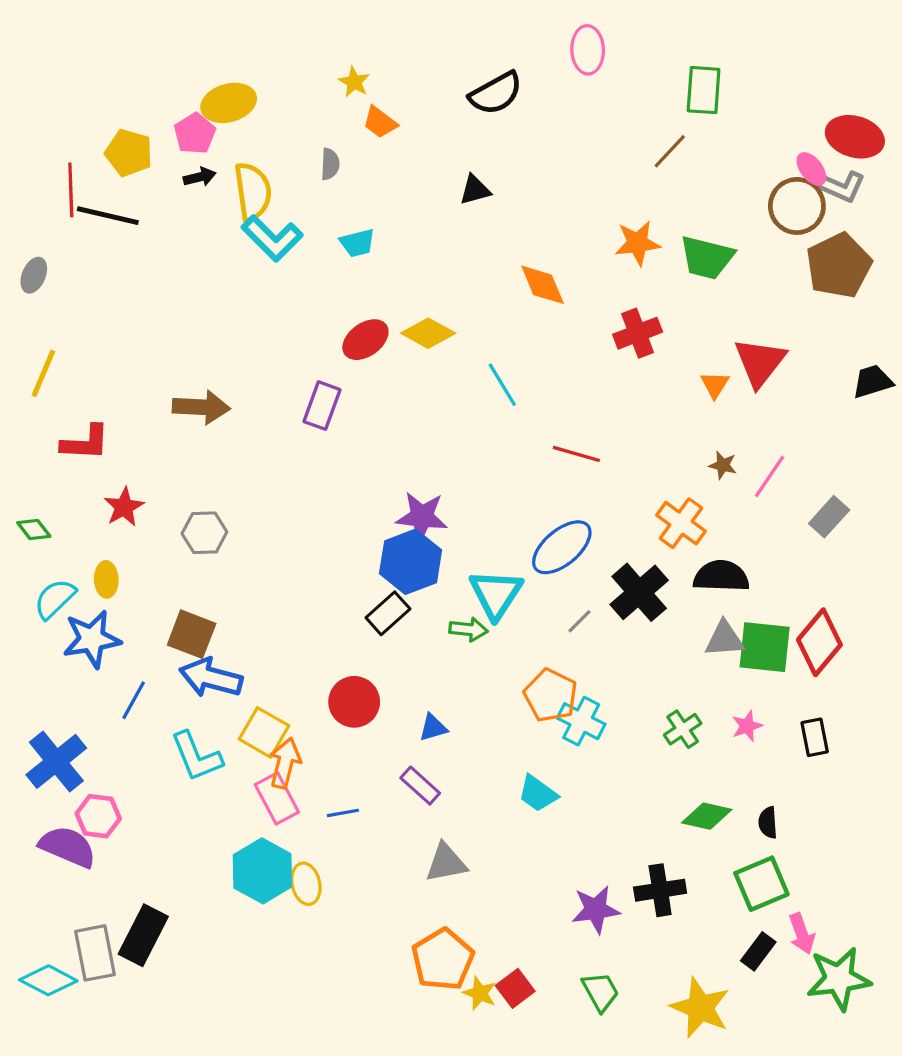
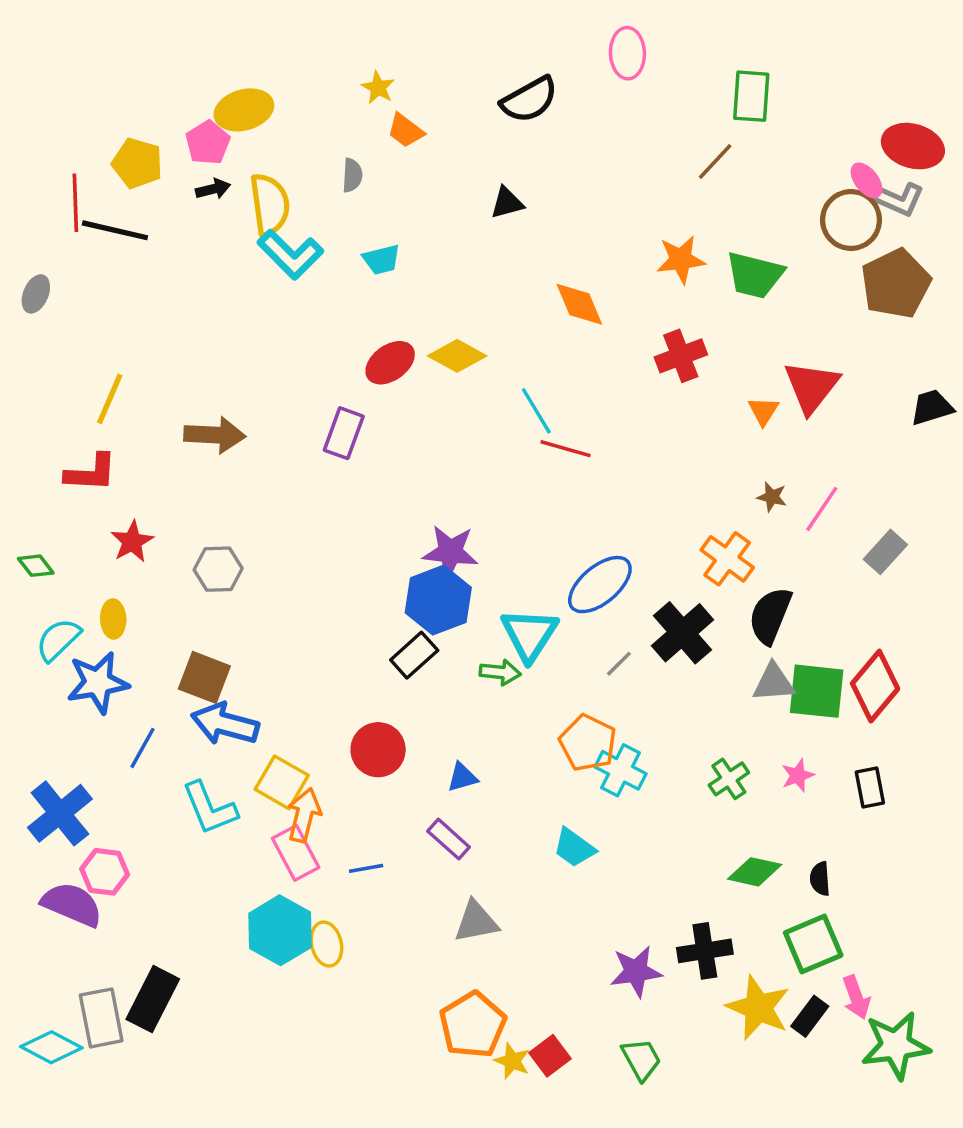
yellow line: (43, 373) -> (110, 399), moved
red line: (576, 454) -> (566, 449), moved
black semicircle: (721, 576) -> (770, 616), turned -70
yellow star: (700, 1008) -> (758, 1008), moved

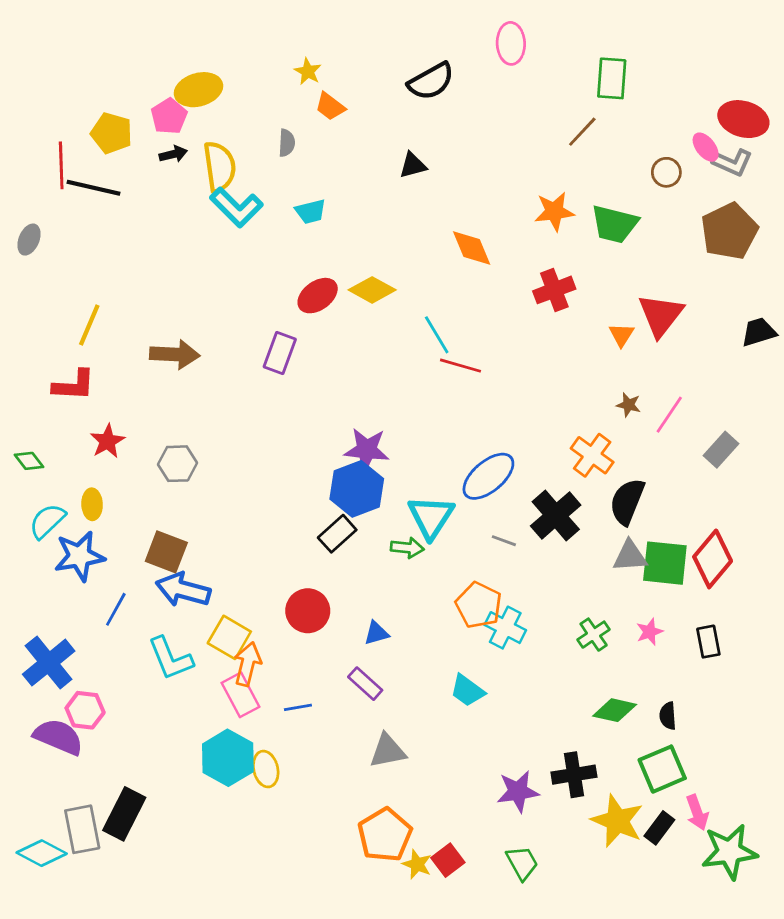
brown circle: (851, 220) -> (666, 172), moved, size x0.6
gray line: (619, 664) -> (504, 541), turned 65

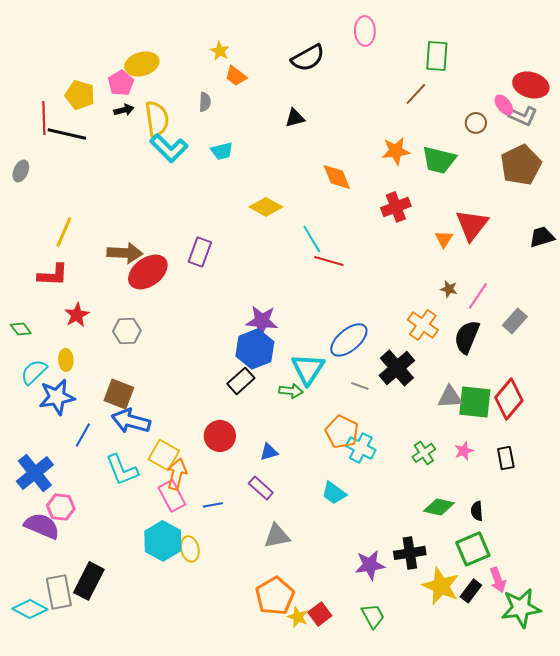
red ellipse: (318, 296) -> (148, 272), moved, size x1.4
black semicircle: (627, 501) -> (467, 337), moved

